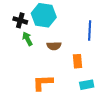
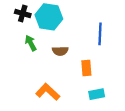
black cross: (20, 20) -> (23, 13), moved
orange L-shape: (43, 83) -> (48, 92), turned 45

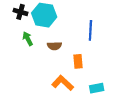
orange L-shape: (48, 92) -> (63, 83), moved
cyan rectangle: (97, 94) -> (97, 88), moved

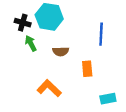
black cross: (20, 12) -> (23, 23), moved
orange L-shape: (63, 83) -> (49, 88), moved

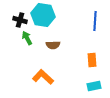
blue line: (101, 34) -> (95, 21), moved
orange rectangle: (87, 69) -> (92, 60), moved

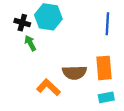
brown semicircle: (53, 45) -> (74, 73), moved, size x1.5
orange rectangle: (92, 60) -> (104, 68), size x1.5

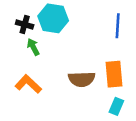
orange L-shape: (48, 87) -> (28, 84), moved
cyan rectangle: (106, 97) -> (116, 106), turned -56

